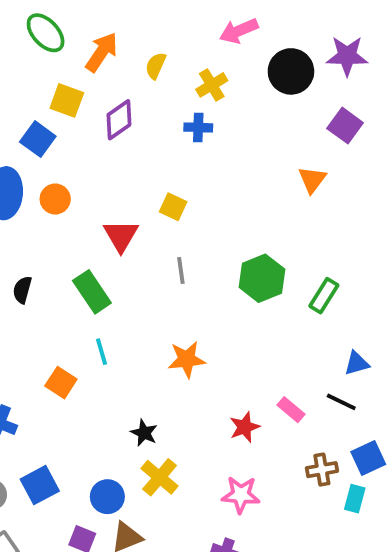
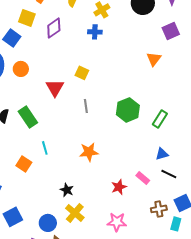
purple square: (345, 126) -> (171, 31), turned 30
green rectangle: (92, 292) -> (28, 117), moved
blue triangle: (357, 363) -> (162, 154), moved

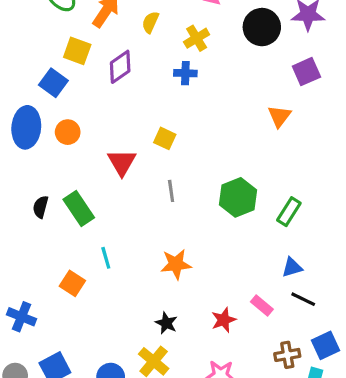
black star: (67, 190) -> (166, 323), moved

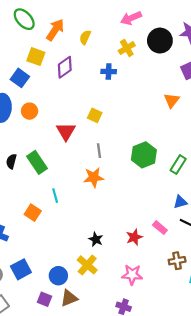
yellow cross: (197, 38) -> (127, 48), moved
orange star: (176, 264) -> (94, 177), moved

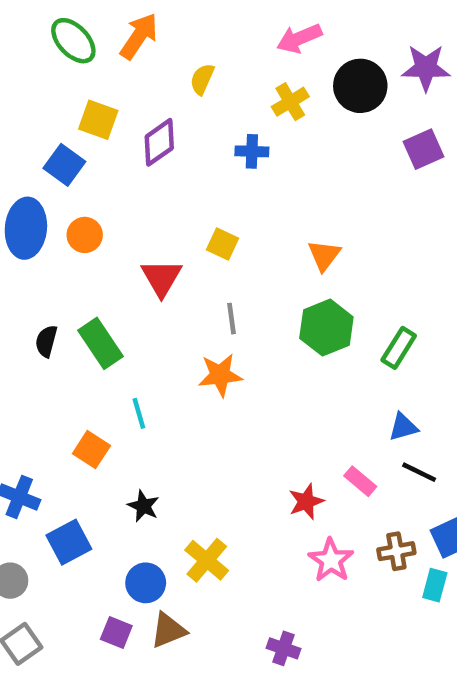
orange arrow: (55, 30) -> (139, 36), moved
orange triangle: (172, 100) -> (324, 255), moved
black star: (96, 239) -> (143, 506), moved
blue square: (21, 269) -> (69, 542), moved
pink star: (132, 275) -> (331, 560), moved, turned 30

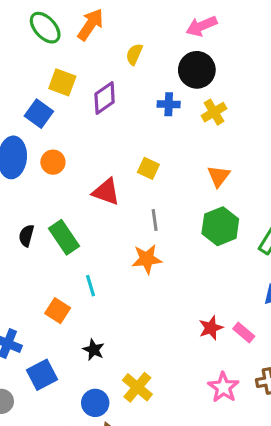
black circle: (360, 86) -> (197, 70), moved
yellow cross: (290, 102) -> (214, 112), moved
red triangle: (161, 278) -> (106, 192), turned -40
red star: (306, 502) -> (211, 328), moved

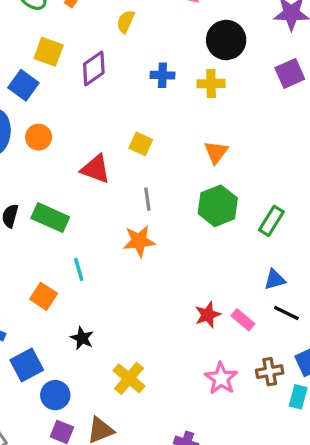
black circle: (197, 70) -> (226, 40), moved
yellow cross: (214, 112) -> (211, 84), turned 30
green rectangle: (64, 237) -> (50, 218), turned -32
blue circle: (95, 403) -> (55, 395), moved

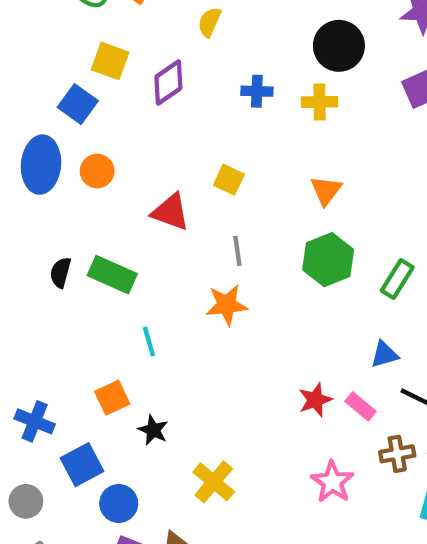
blue triangle: (275, 280) -> (384, 355), moved
orange square: (44, 296) -> (112, 398), moved, turned 32
brown cross: (270, 372) -> (397, 454), moved

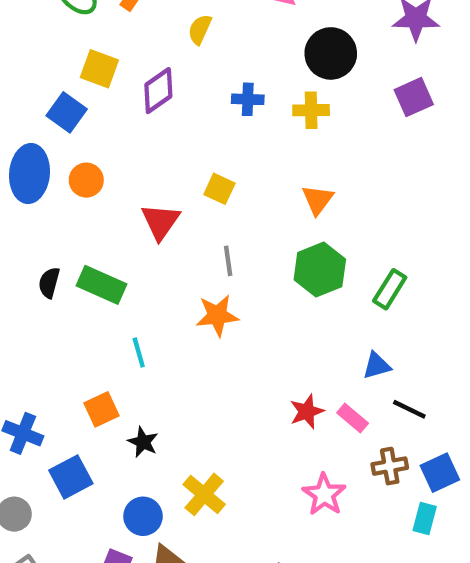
red triangle: (171, 212) -> (160, 222), turned 45
blue circle: (119, 503) -> (143, 516), moved

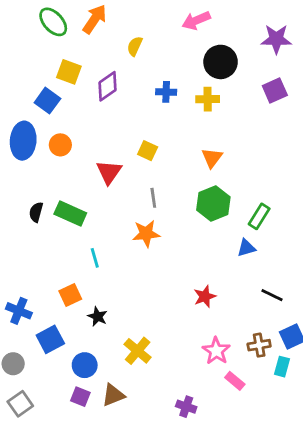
blue triangle: (377, 366) -> (246, 248), moved
pink rectangle: (353, 418) -> (235, 381), moved
brown cross: (390, 466) -> (259, 345), moved
blue circle: (143, 516) -> (85, 365), moved

